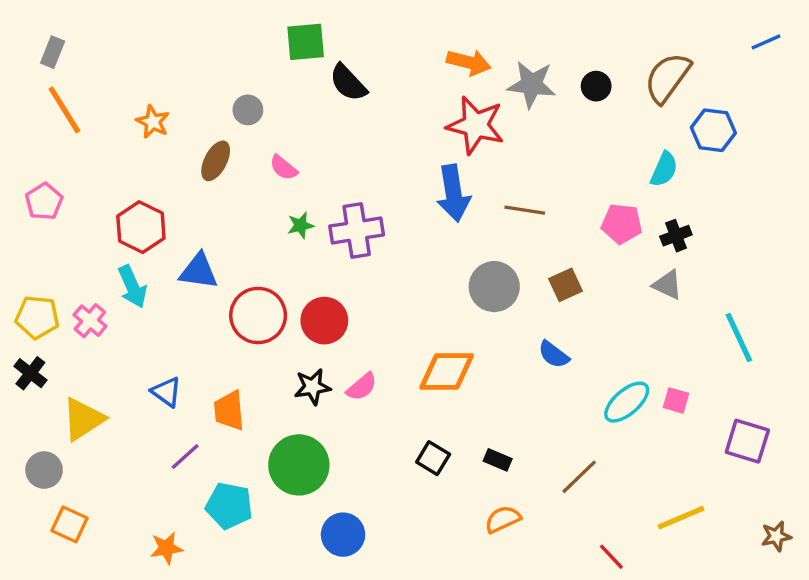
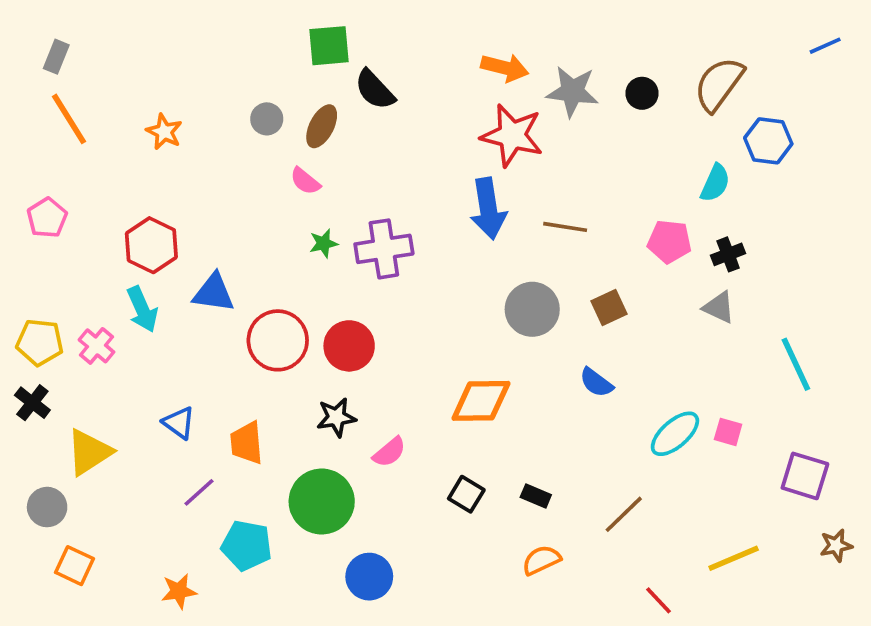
brown ellipse: (216, 161) -> (322, 126), moved
pink semicircle: (362, 387) -> (389, 452), moved
brown star: (776, 536) -> (836, 545), moved

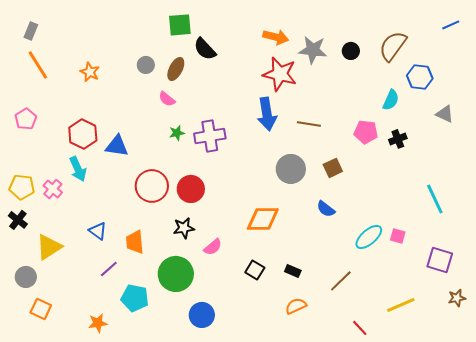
blue triangle: (214, 293) -> (117, 146), moved
gray triangle: (719, 307) -> (445, 114), moved

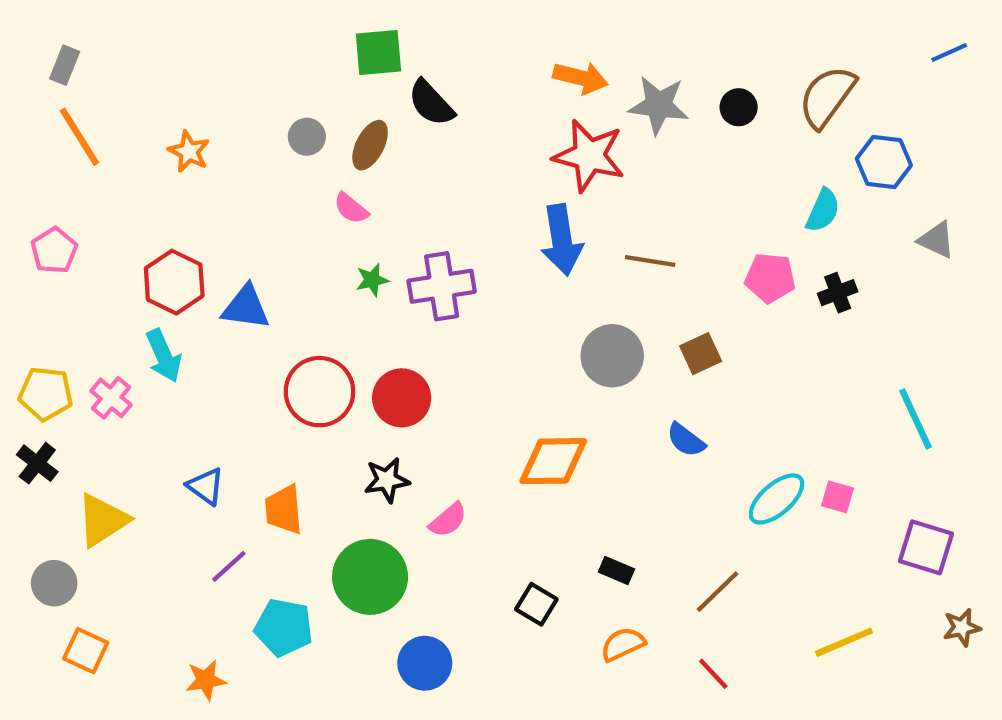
black square: (255, 270) -> (536, 604), moved
red line: (360, 328) -> (713, 674), moved

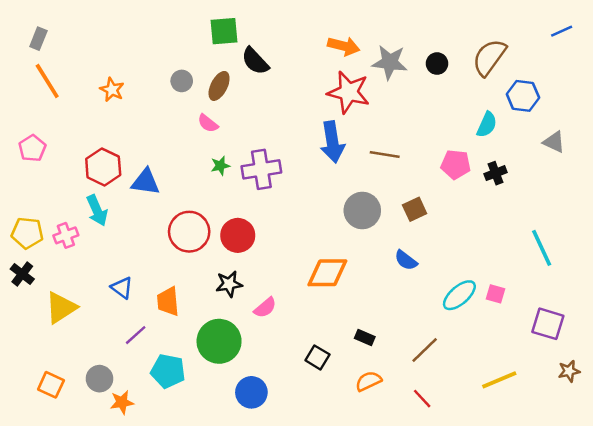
pink cross: (111, 398) -> (66, 235), turned 30
gray circle: (54, 583) -> (99, 379), moved

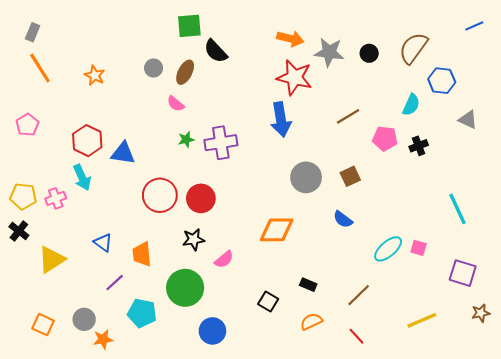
brown line: (385, 154) -> (348, 116), moved, turned -40

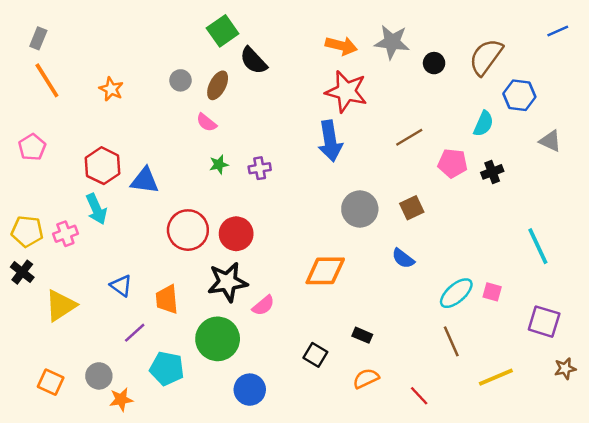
green square: (189, 26) -> (223, 31), turned -30
gray star: (329, 52) -> (392, 42), moved
purple cross: (221, 143) -> (260, 168), size x0.6
black star: (194, 239) -> (227, 282), size x1.5
brown line: (359, 295) -> (451, 341), moved, turned -70

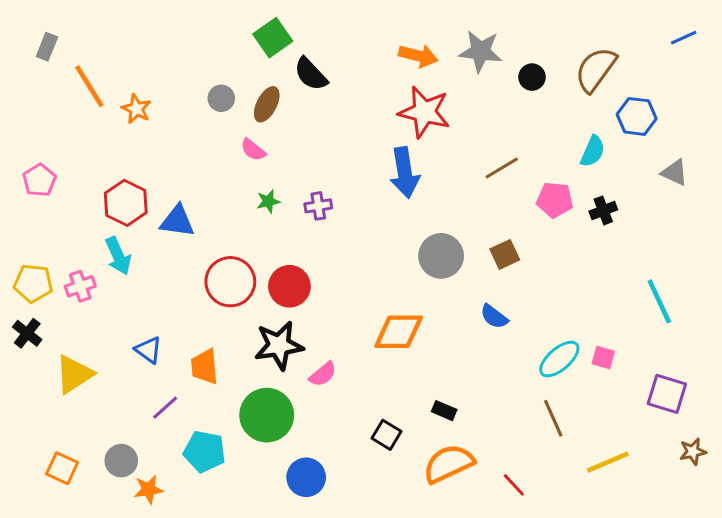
orange line: (47, 80) -> (89, 86), moved
orange semicircle: (366, 378) -> (449, 464), size x1.6

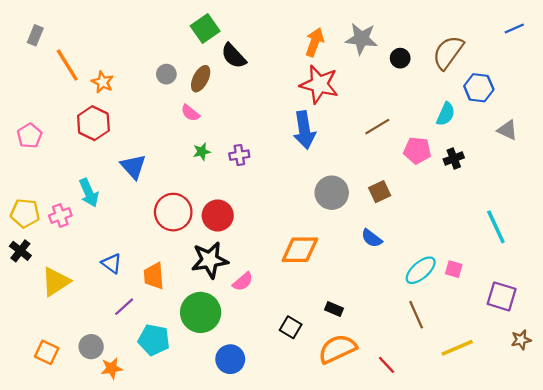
orange arrow: (418, 56) -> (315, 42), turned -84
red hexagon: (126, 203) -> (93, 123), moved
blue triangle: (177, 221) -> (133, 166), turned 40

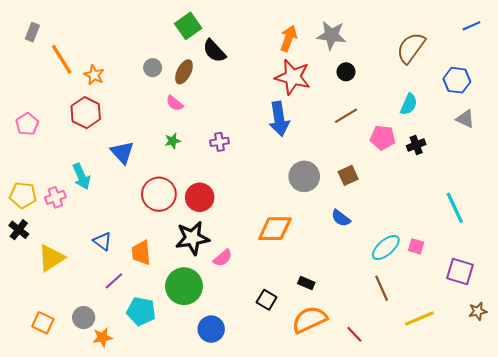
black circle: (400, 58) -> (346, 72), moved
blue hexagon: (479, 88) -> (457, 80), moved
green star: (202, 152) -> (172, 141), moved

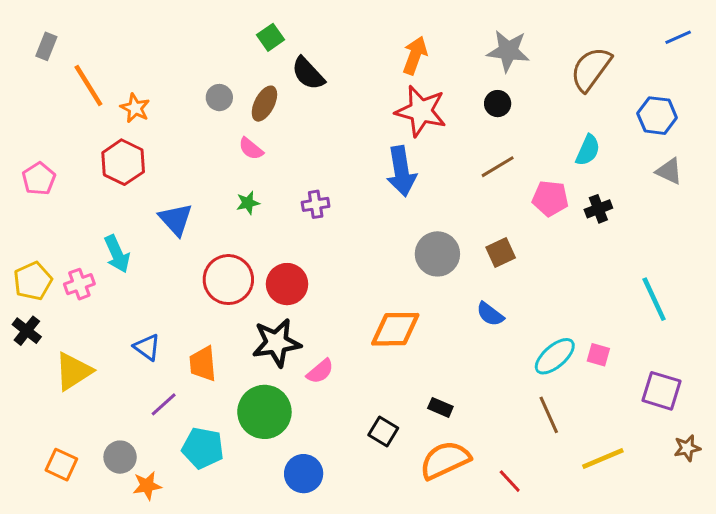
green square: (188, 26) -> (270, 37), size x0.7
gray star: (331, 35) -> (508, 51), moved
yellow pentagon: (23, 195) -> (33, 281), turned -30

